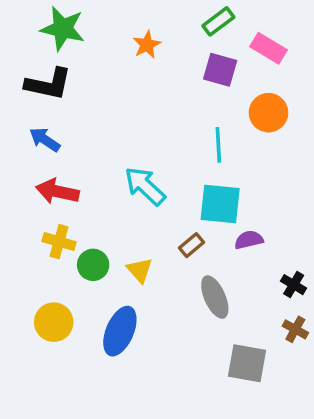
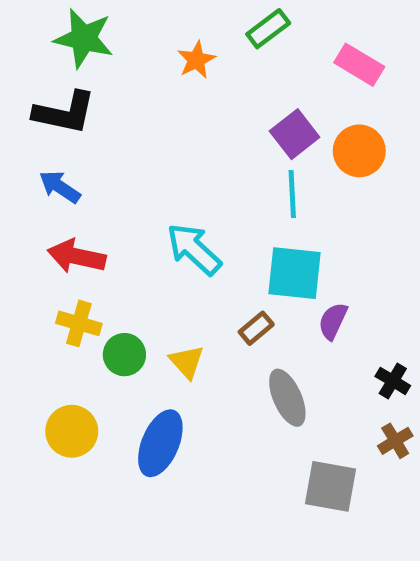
green rectangle: (218, 21) -> (268, 29), moved
purple square: (220, 70) -> (295, 134), moved, turned 36
purple semicircle: (249, 240) -> (333, 321), turned -52
brown cross: (295, 329) -> (395, 441), turned 30

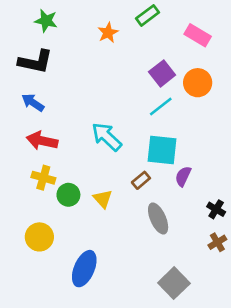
green star: (84, 38) -> (46, 21), size x0.7
cyan line: (292, 194) -> (161, 106), turned 55
blue ellipse: (160, 443) -> (84, 269), moved
gray square: (330, 486) -> (174, 283), moved, turned 36

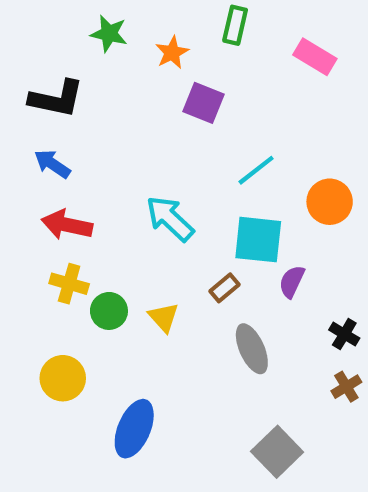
green rectangle: (148, 15) -> (235, 25), turned -40
green star: (46, 21) -> (109, 34), moved
purple square: (162, 73) -> (204, 103), moved, turned -30
orange circle: (198, 83) -> (330, 202), moved

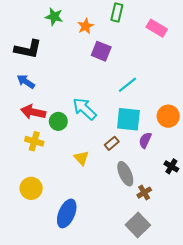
orange circle: (330, 202) -> (168, 116), moved
green circle: (109, 311) -> (58, 121), moved
brown cross: (346, 387) -> (144, 193), moved

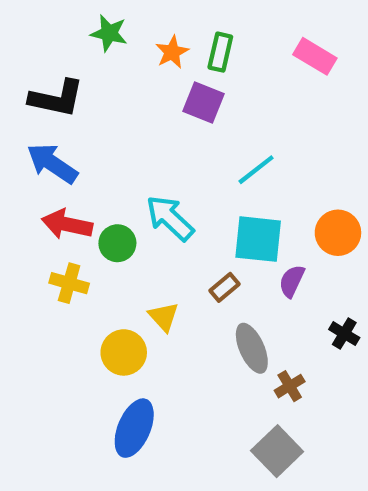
green rectangle: (117, 13) -> (220, 52), moved
blue arrow: (26, 82) -> (52, 163), size x1.4
yellow circle: (31, 188) -> (124, 352), moved

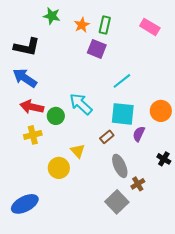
yellow cross: (69, 283) -> (33, 135), turned -30
blue ellipse: (134, 428) -> (25, 204), moved, turned 40
gray square: (277, 451) -> (117, 202), moved

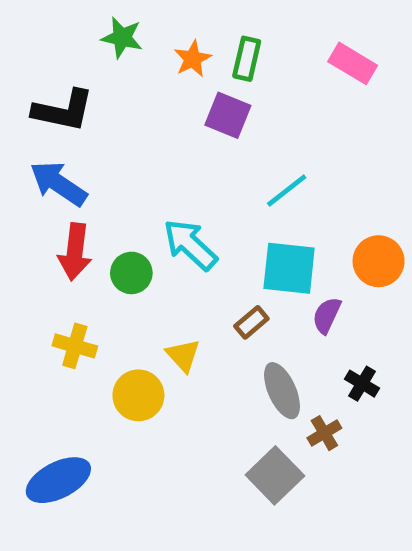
red arrow: (32, 107) -> (75, 252), turned -95
yellow cross: (33, 135) -> (75, 346), moved, turned 30
black cross: (164, 159) -> (362, 384), moved

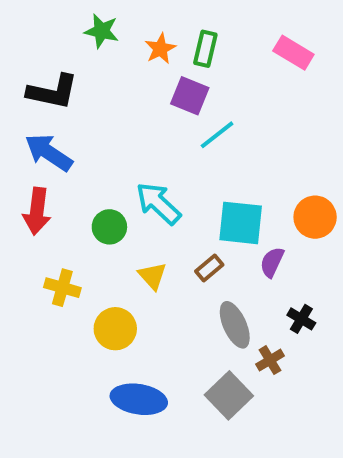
cyan line: (287, 191) -> (217, 135), moved
red arrow: (75, 252) -> (37, 211), moved
yellow triangle: (183, 355) -> (152, 276), moved
blue ellipse: (58, 480) -> (139, 399), moved, turned 36

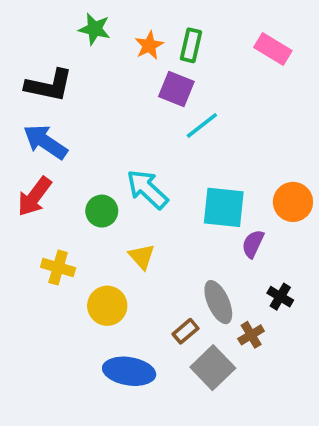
red arrow: (37, 211) -> (34, 196), turned 30
brown rectangle: (209, 268) -> (186, 331), moved

